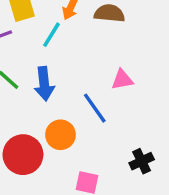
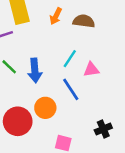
cyan line: (52, 35) -> (70, 59), moved

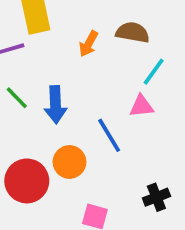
orange arrow: (56, 16) -> (89, 44), moved
cyan line: (70, 59) -> (154, 72), moved

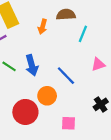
pink triangle: (141, 106) -> (98, 64), moved

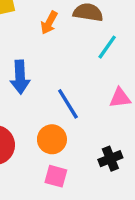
orange circle: (47, 96) -> (52, 139), moved

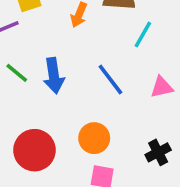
blue line: (68, 104) -> (110, 79), moved

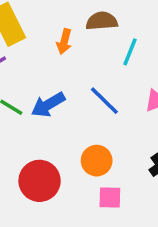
blue arrow: (54, 76) -> (48, 105), turned 76

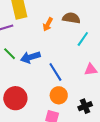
blue line: (104, 101) -> (55, 72), moved
orange circle: (97, 161) -> (59, 95), moved

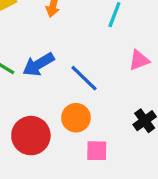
orange circle: (59, 95) -> (76, 118), moved

